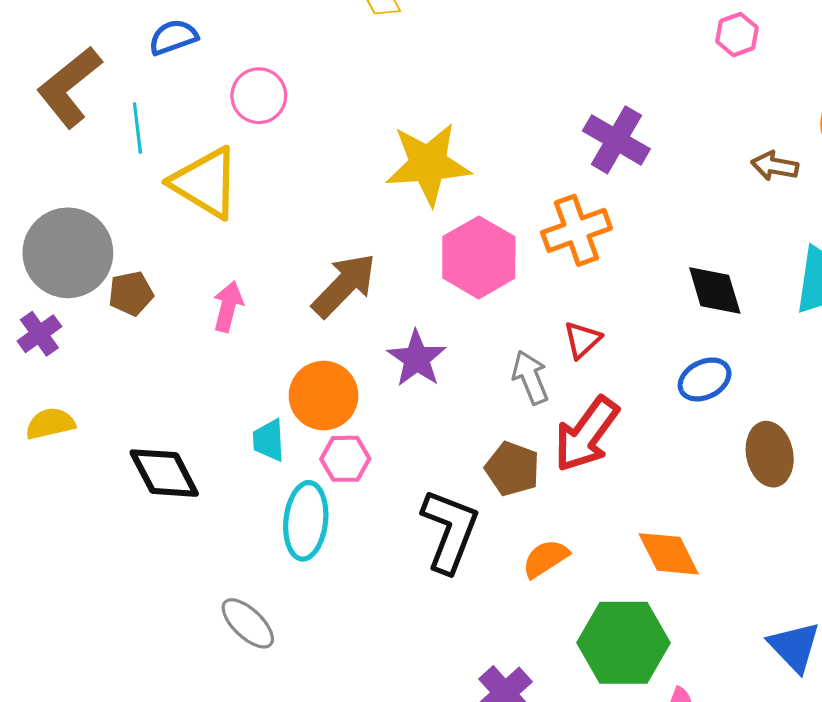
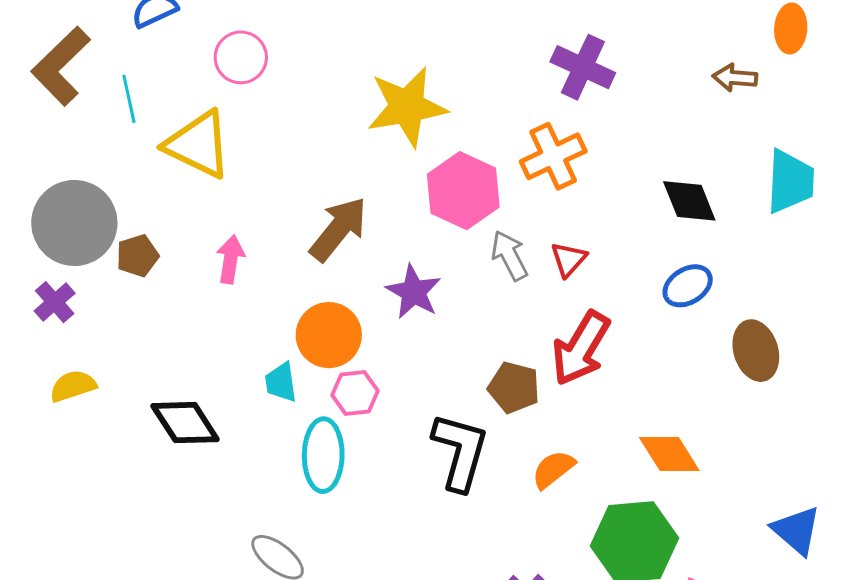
gray arrow: (530, 377) -> (509, 255), moved

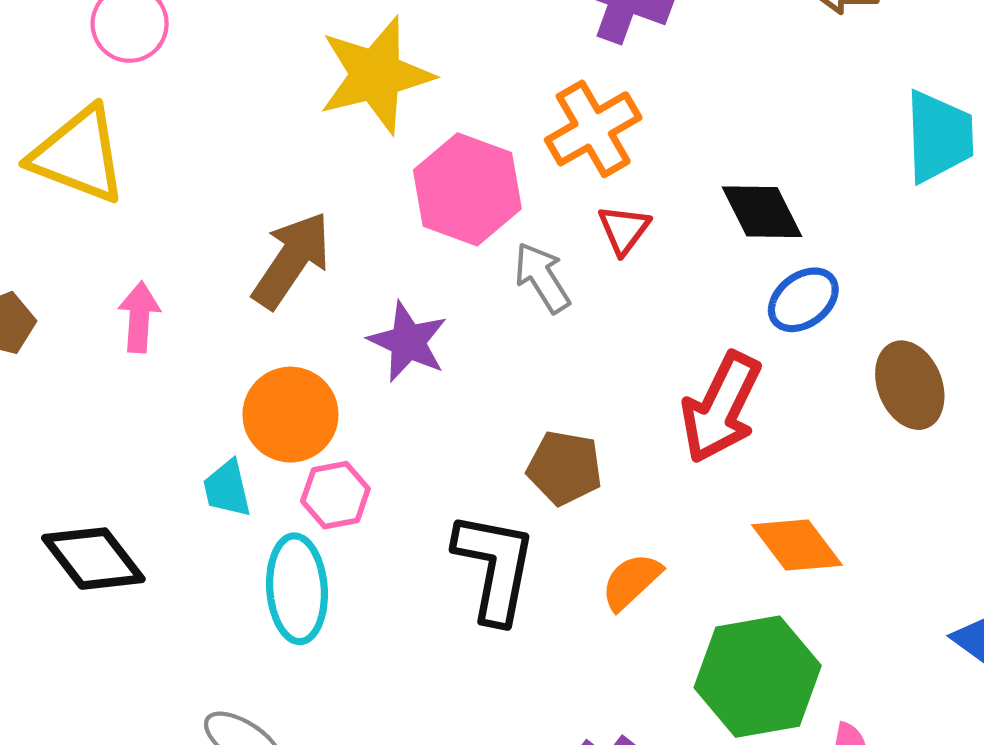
black diamond: (689, 201) -> (762, 212), moved
red triangle: (569, 259) -> (624, 230), moved
red arrow: (581, 348) -> (721, 407), moved

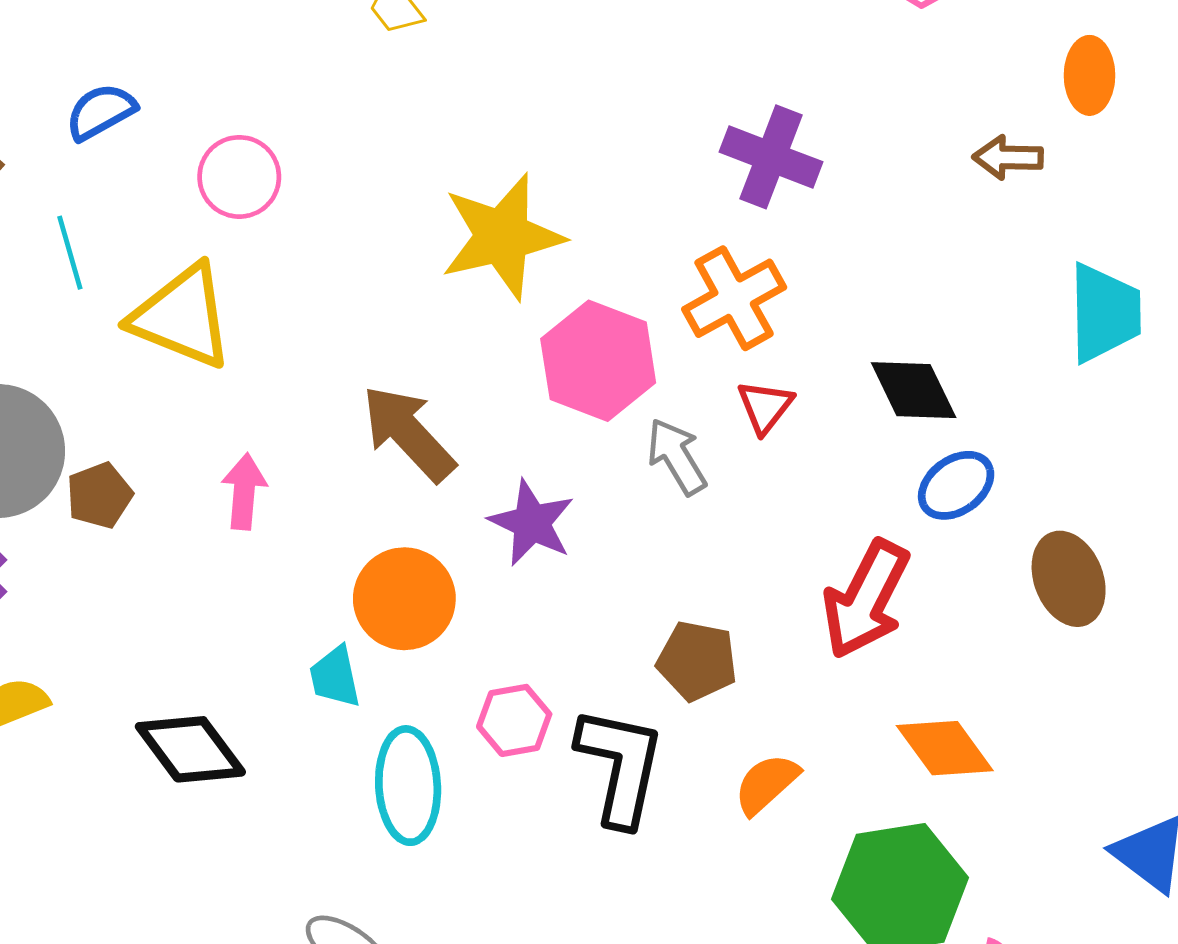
brown arrow: (292, 260) -> (408, 433), turned -78
pink hexagon: (335, 495) -> (514, 720), moved

